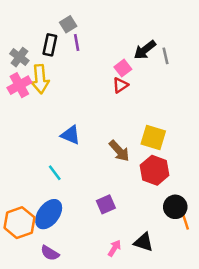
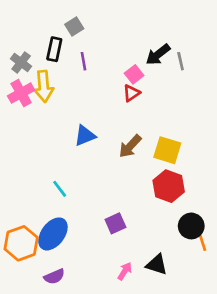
purple line: (77, 43) -> (84, 61), moved
blue triangle: (71, 135) -> (85, 136), moved, turned -45
brown arrow: (119, 151) -> (130, 146), moved, turned 85
purple semicircle: (50, 253) -> (54, 277), turned -54

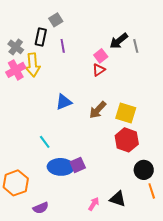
purple square: (115, 223) -> (78, 165), moved
blue ellipse: (53, 234) -> (61, 167), moved, turned 55
orange line: (202, 241) -> (152, 191), moved

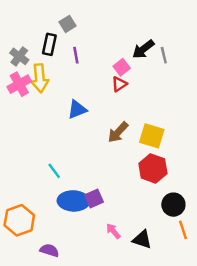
blue triangle: (64, 102) -> (77, 109), moved
pink arrow: (94, 204) -> (113, 231), moved, turned -72
purple semicircle: (41, 208) -> (49, 250), turned -140

